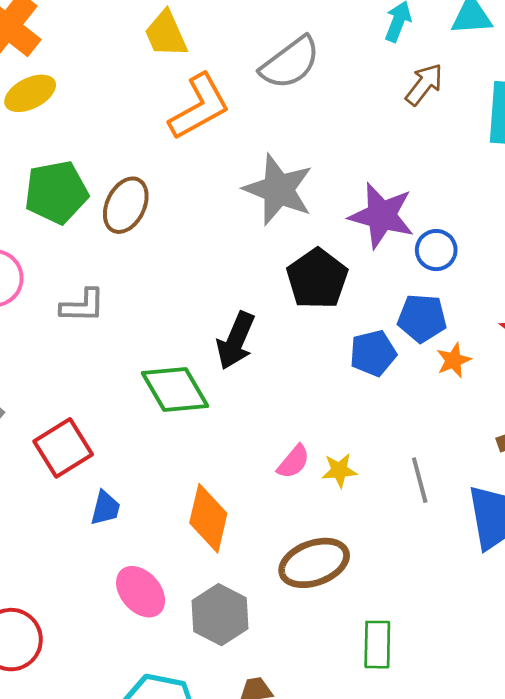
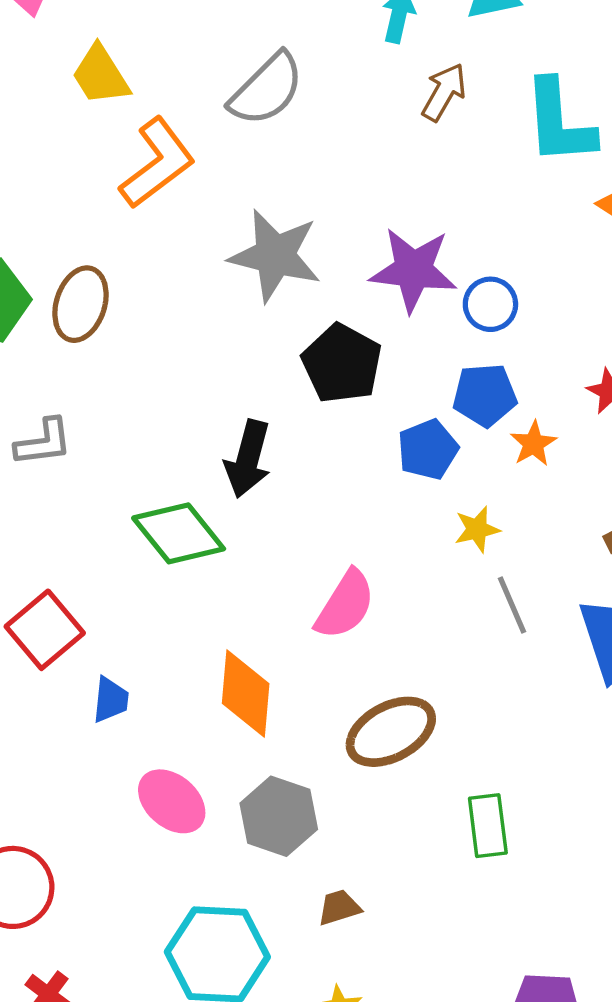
pink semicircle: (293, 462) -> (345, 605), size x1.5
yellow star: (339, 470) -> (477, 529), moved

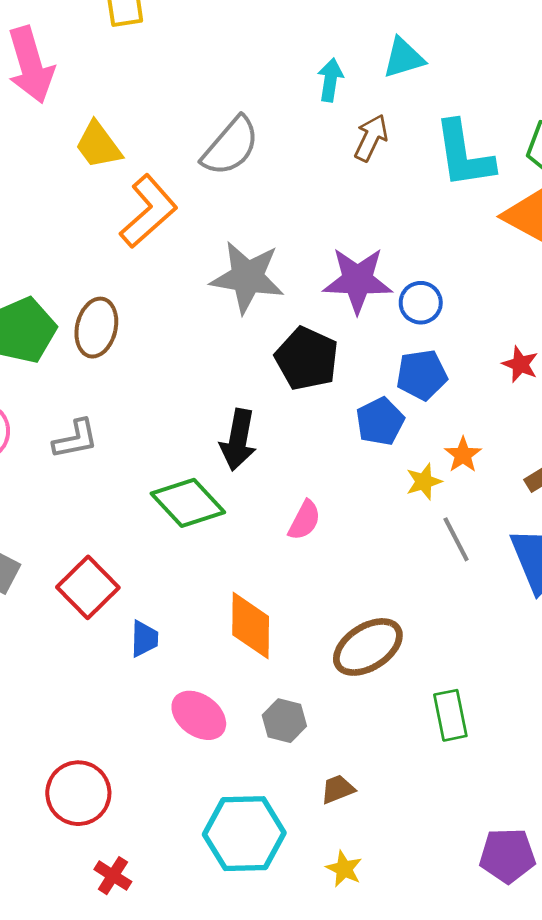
orange star: (533, 444) -> (463, 455), moved
pink semicircle: (345, 605) -> (304, 520), moved, size x0.7
gray hexagon: (279, 816) -> (284, 721), size x0.7

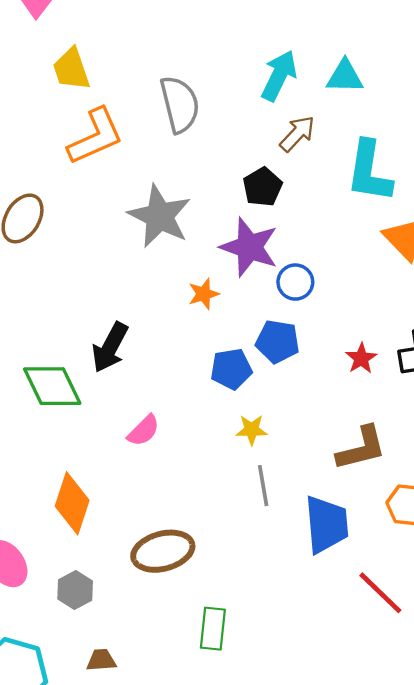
cyan arrow: (330, 80) -> (279, 76), size x1.4
gray semicircle: (231, 146) -> (180, 104), turned -72
black pentagon: (307, 359) -> (262, 187), moved, size x0.7
orange star: (463, 455) -> (204, 294), moved

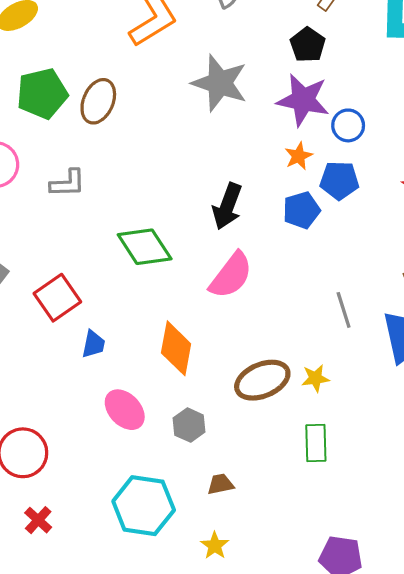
orange star: (204, 294) -> (299, 156), moved
black arrow: (110, 347) -> (227, 206), moved
yellow star: (252, 430) -> (315, 378), moved
pink semicircle: (144, 431) -> (231, 275), size x1.6

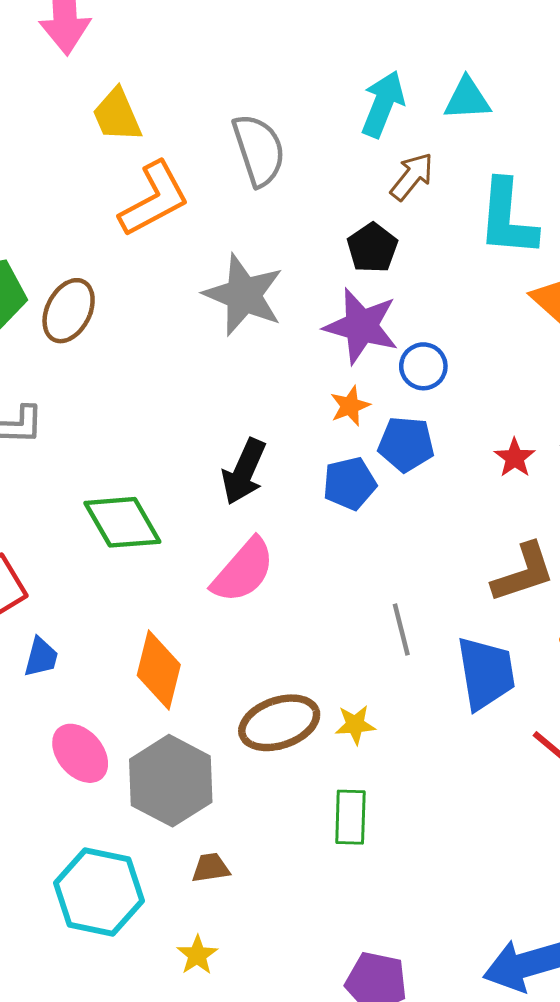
gray hexagon: (189, 425) -> (171, 781), size x1.8

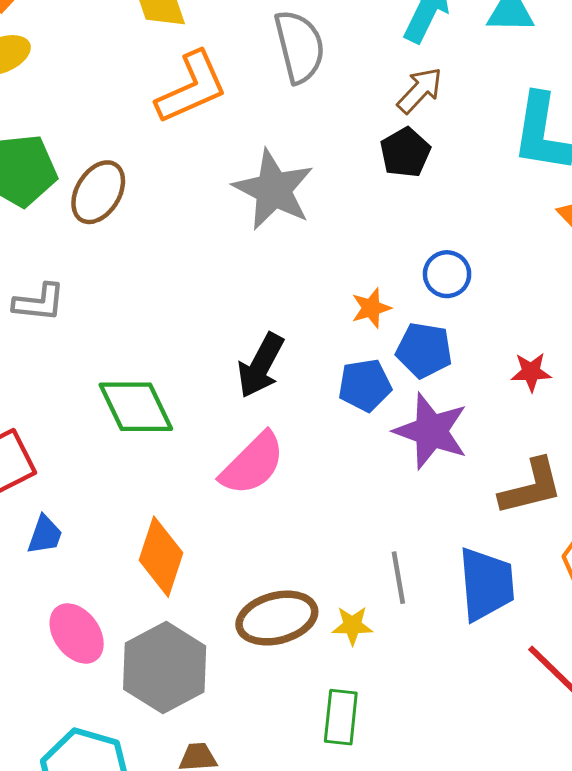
brown arrow: (412, 177) -> (420, 90), moved
purple star: (361, 326) -> (431, 431), moved
red star: (515, 458) -> (531, 372), turned 30
gray line: (401, 629) -> (398, 578), moved

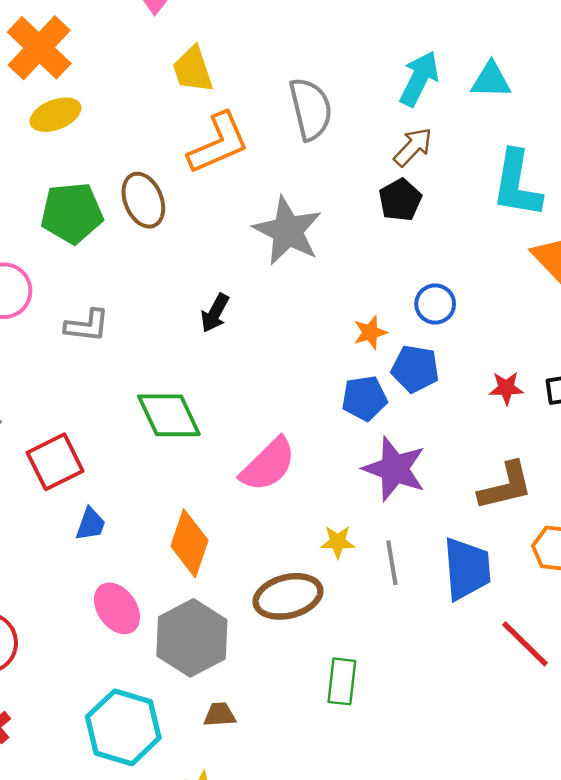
brown ellipse: (98, 192) -> (143, 200), moved, turned -54
black arrow: (261, 365) -> (215, 313), moved, size x0.7
purple star: (431, 431) -> (394, 469), moved
yellow star: (352, 626) -> (338, 542), moved

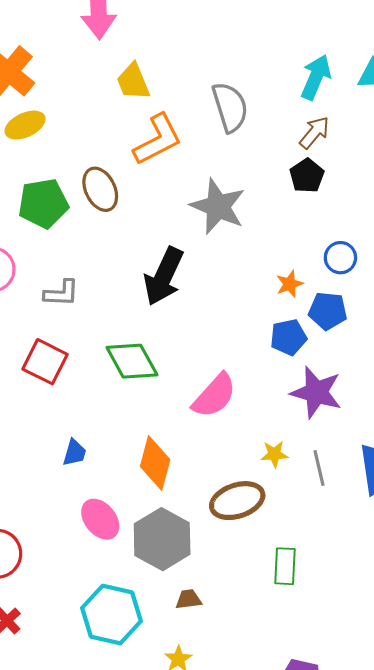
black arrow: (215, 313) -> (164, 276), size x1.8
red square: (55, 462) -> (45, 362), moved, turned -33

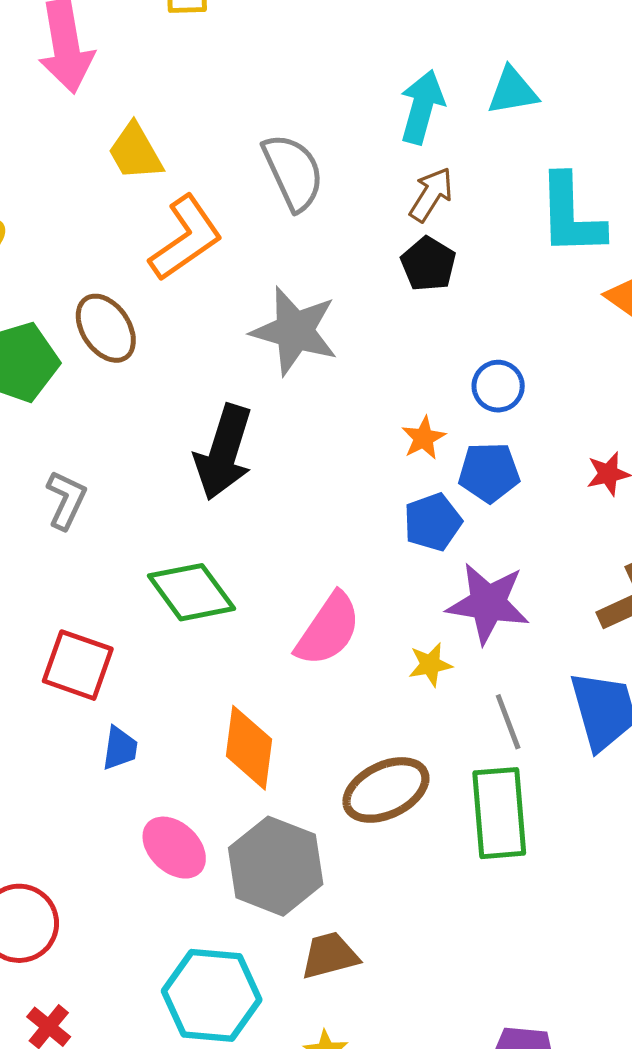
gray L-shape: (61, 293) -> (66, 500), turned -60
red square: (45, 362) -> (78, 665), moved
yellow star: (274, 454) -> (430, 665), moved
green rectangle: (285, 566) -> (499, 813), moved, size x1.5
brown trapezoid: (188, 599) -> (330, 955), size x1.4

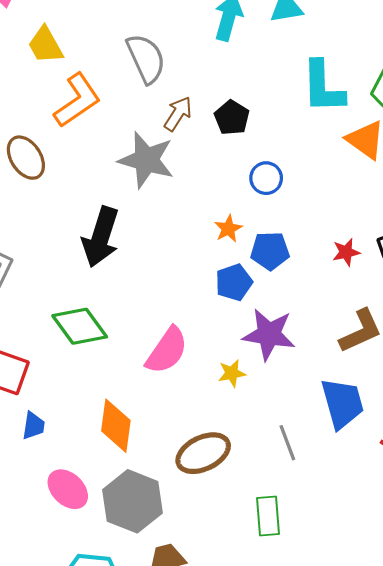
brown arrow: (431, 194) -> (178, 114), moved
blue circle: (498, 386) -> (266, 178), moved
gray line: (508, 722) -> (287, 443), moved
green rectangle: (499, 813) -> (268, 516), moved, size x0.7

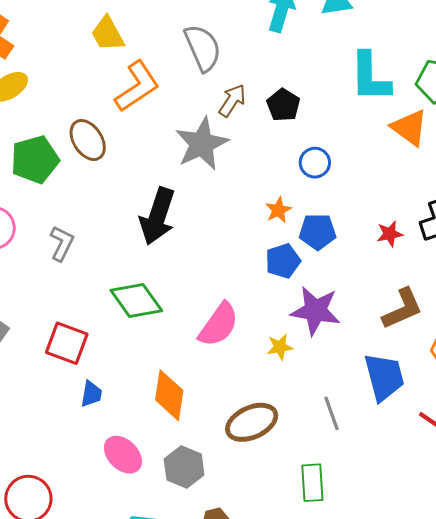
gray star: (146, 160) -> (202, 144), turned 30
gray hexagon: (133, 501) -> (184, 467), size x0.7

